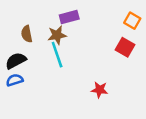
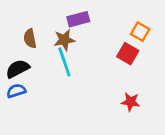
orange square: (132, 21) -> (140, 32), moved
red square: (125, 47) -> (128, 54), moved
red star: (100, 90) -> (131, 102), moved

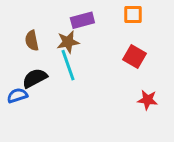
orange square: (140, 32) -> (133, 14), moved, turned -30
black semicircle: (18, 69) -> (35, 78), moved
red star: (131, 102) -> (148, 100), moved

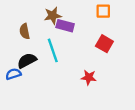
purple rectangle: (82, 20) -> (65, 26), moved, turned 30
brown star: (68, 42) -> (53, 16), moved
red star: (148, 100) -> (89, 77), moved

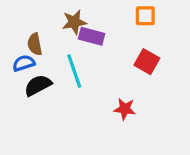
blue semicircle: (13, 74) -> (24, 63), moved

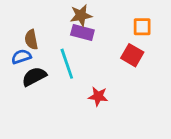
orange square: (145, 16) -> (142, 27), moved
brown star: (74, 22) -> (81, 15), moved
red star: (125, 109) -> (98, 96), moved

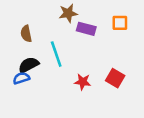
purple rectangle: (82, 32) -> (86, 29), moved
red square: (132, 55) -> (115, 78), moved
blue semicircle: (21, 57) -> (21, 78), moved

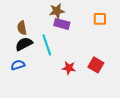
purple rectangle: (86, 29) -> (62, 24), moved
black semicircle: (29, 65) -> (24, 44), moved

